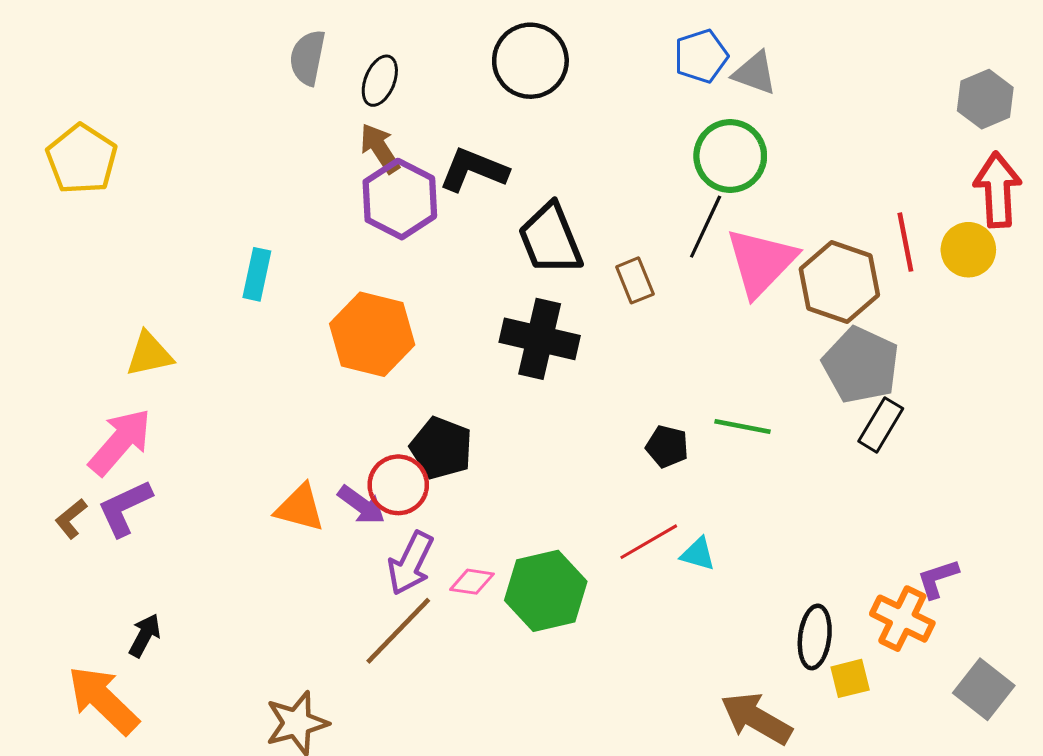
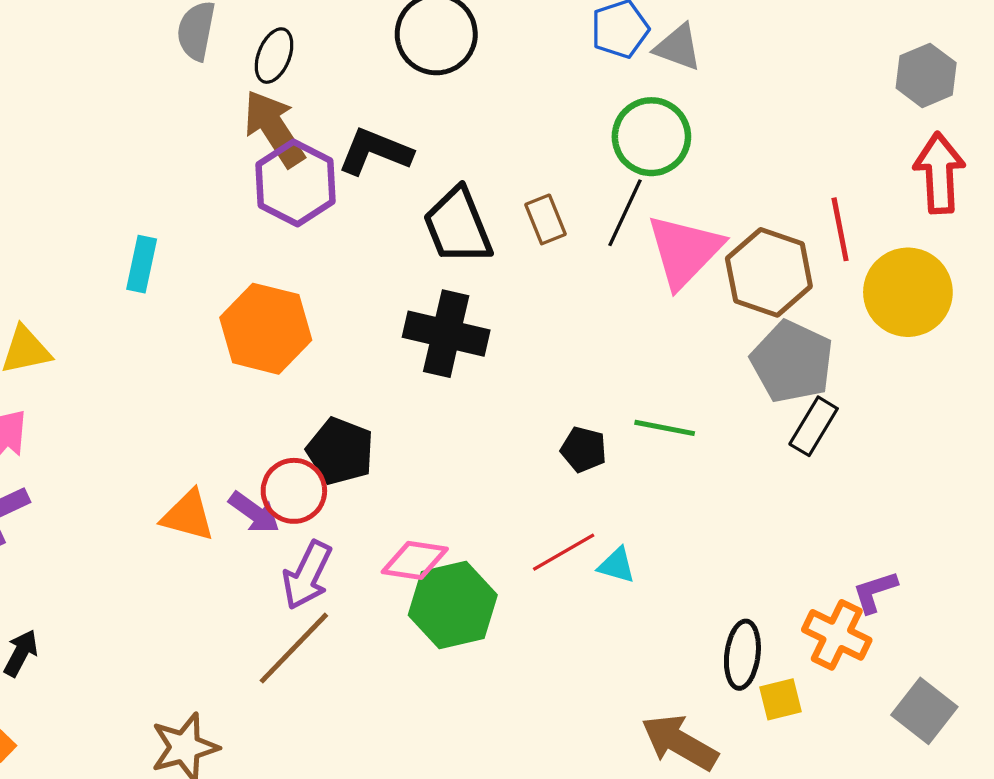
brown arrow: (380, 148) -> (274, 128), size x1.4
yellow circle: (968, 250) -> (908, 292), moved, size x1.5
brown rectangle: (635, 280) -> (545, 219), moved
pink diamond: (472, 582) -> (415, 560), moved, size x1.4

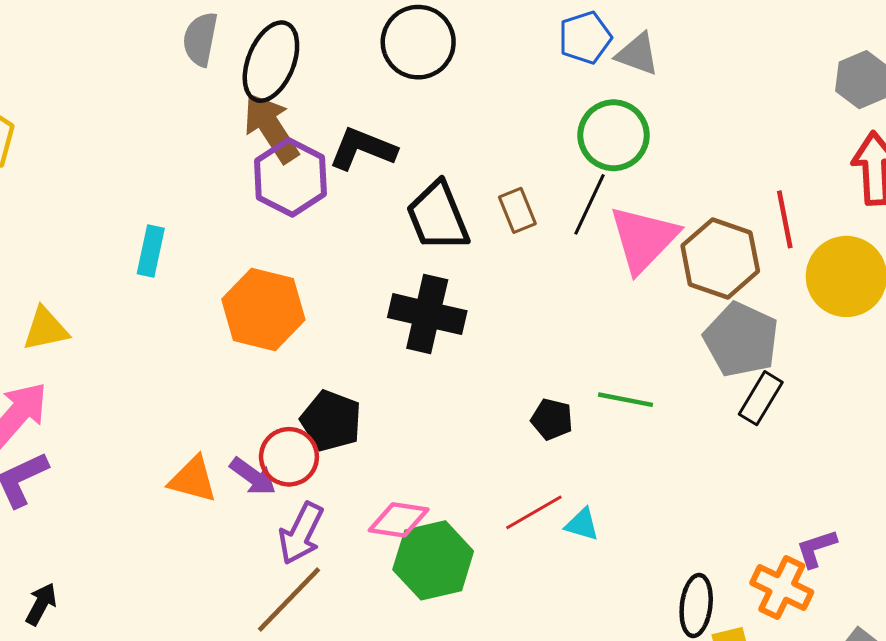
black ellipse: (274, 56) -> (271, 62), size x1.6

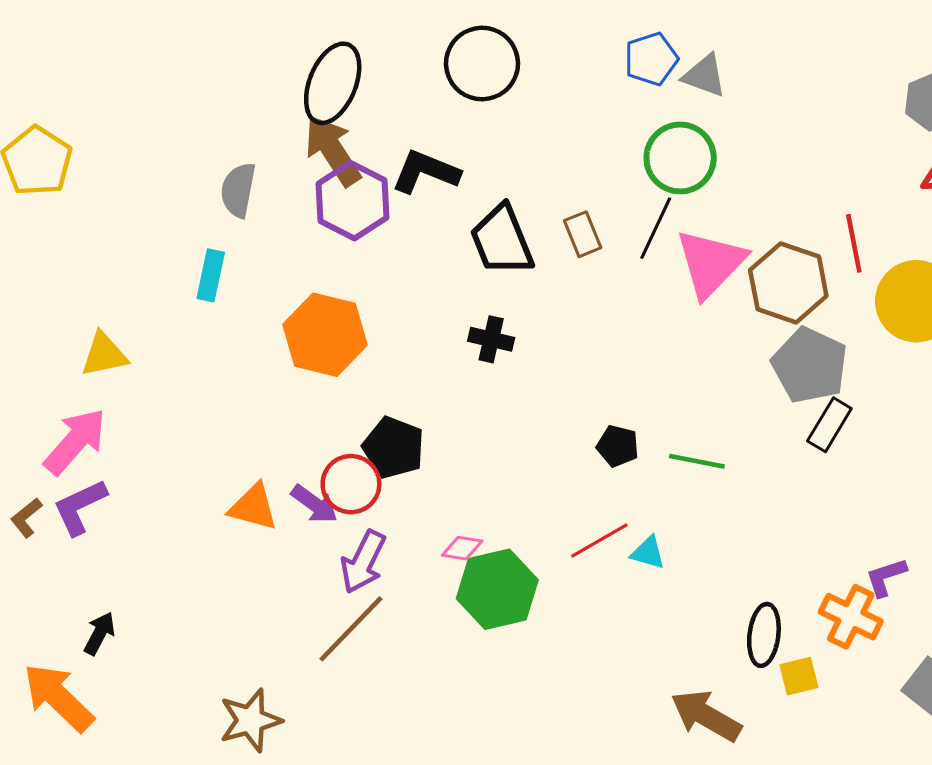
gray semicircle: (200, 39) -> (238, 190), moved
black cross: (427, 314) -> (491, 339), size x0.6
green line: (626, 400) -> (697, 461), moved
pink diamond: (399, 520) -> (462, 548), size x0.7

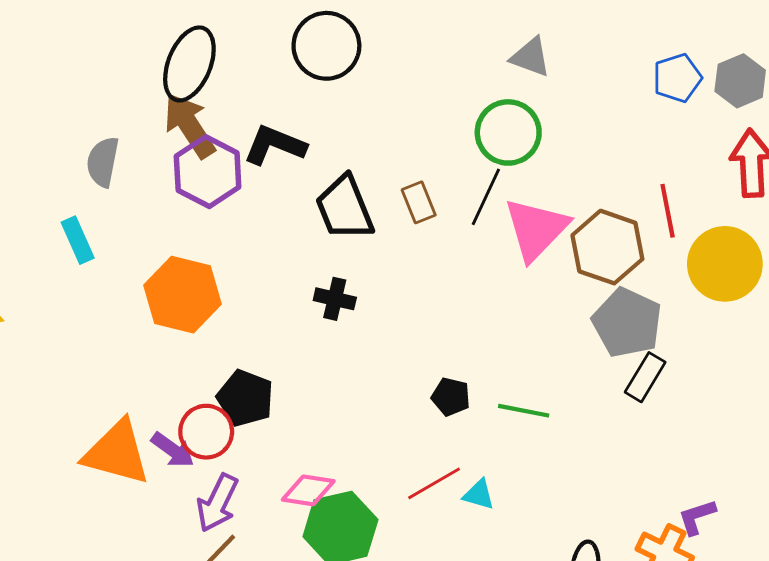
blue pentagon: (651, 59) -> (677, 78), moved
cyan rectangle: (211, 275) -> (78, 240), turned -36
orange triangle: (253, 507) -> (117, 453), size x1.5
pink diamond: (462, 548) -> (308, 490), size x1.4

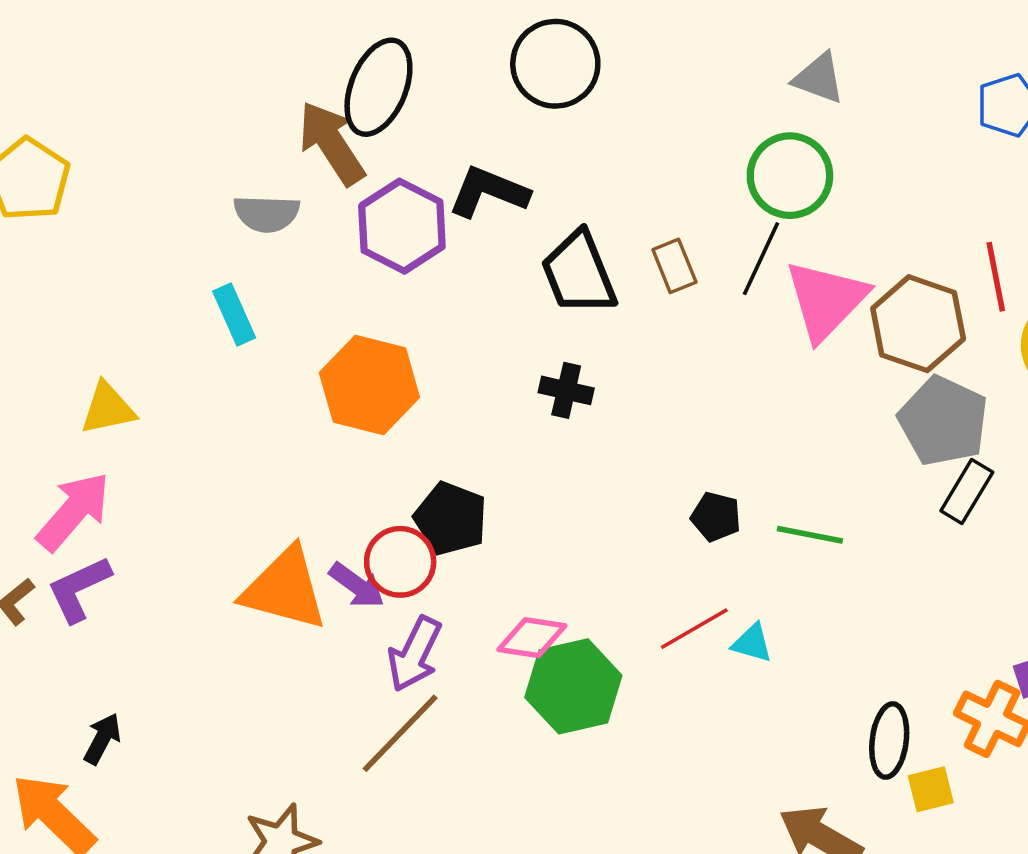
brown arrow: (189, 125) -> (332, 143), moved
gray semicircle: (103, 162) -> (267, 214), turned -99

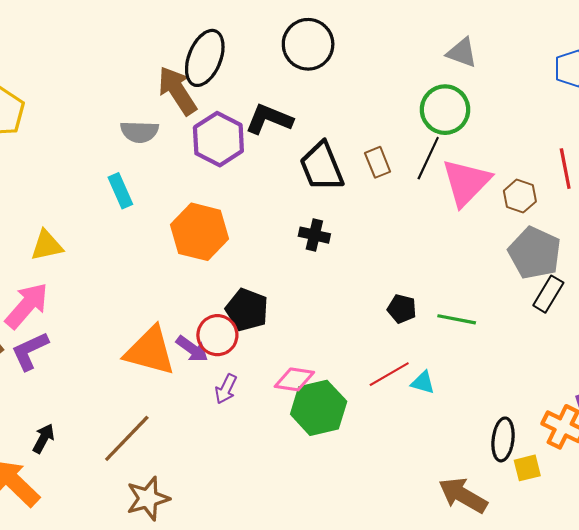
brown hexagon: (918, 324) -> (520, 196), size x0.6
purple arrow: (415, 654) -> (226, 389), size x0.7
brown line: (400, 733) -> (127, 438), moved

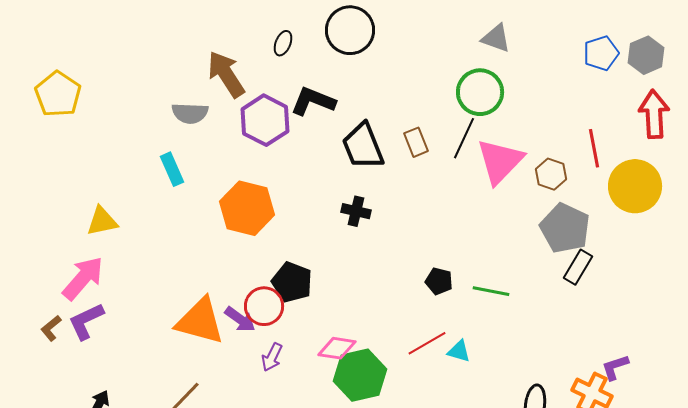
black ellipse: (205, 58) -> (283, 43), moved, size x0.5

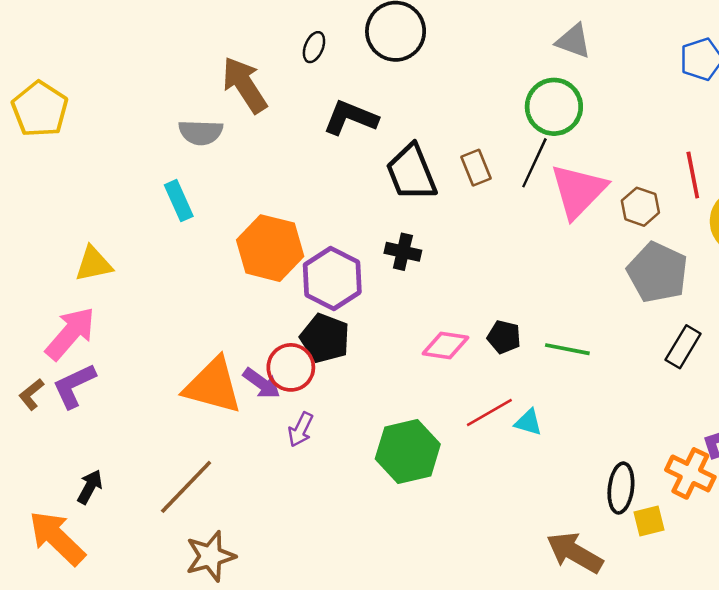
purple hexagon: (265, 120) -> (332, 279), moved
black rectangle: (578, 267) -> (683, 347), moved
pink diamond: (337, 348) -> (446, 346), moved

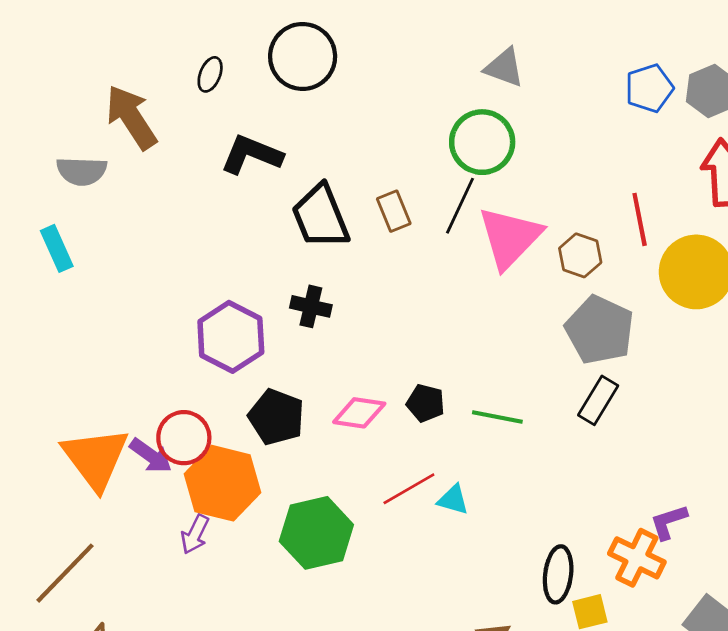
orange hexagon: (270, 248) -> (222, 483), moved
black pentagon: (325, 338) -> (276, 417), moved
black rectangle: (683, 347) -> (598, 400), moved
orange triangle: (213, 386) -> (95, 458), turned 38
purple arrow: (301, 430) -> (195, 534), moved

